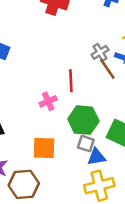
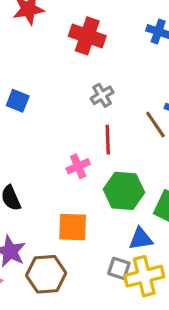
gray cross: (100, 52) -> (102, 95), moved
gray square: (86, 144) -> (119, 268), moved

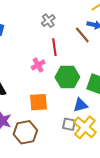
yellow cross: (144, 276) -> (85, 127), turned -30

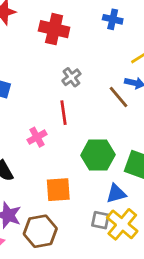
red line: (54, 47) -> (64, 113), moved
pink cross: (38, 65) -> (37, 137), moved

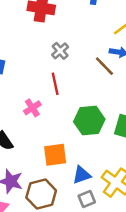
blue triangle: (116, 194) -> (82, 175), moved
gray square: (100, 220) -> (87, 199), moved, turned -30

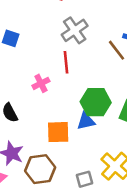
gray cross: (60, 51) -> (75, 30), size x1.5
blue triangle: (82, 175) -> (86, 121), moved

